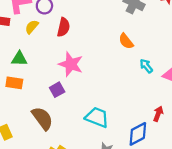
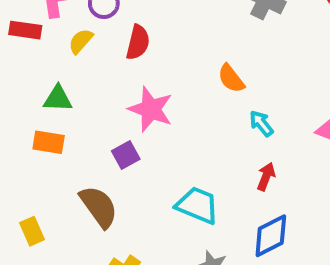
orange semicircle: (126, 41) -> (231, 78), moved
cyan arrow: (146, 66) -> (261, 123), moved
red arrow: (158, 114) -> (266, 177), moved

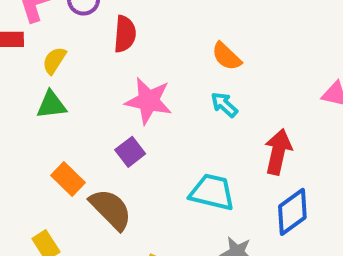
yellow semicircle: (81, 41) -> (54, 60), moved
cyan arrow: (261, 123) -> (224, 105), moved
orange rectangle: (49, 142) -> (68, 179), moved, turned 44
red arrow: (266, 177) -> (278, 152), size x1.5

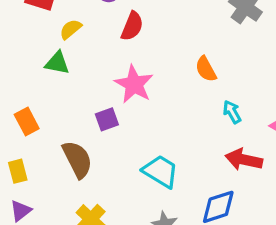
cyan arrow: (224, 105) -> (232, 112), moved
red arrow: (278, 152) -> (244, 160), moved, turned -108
orange rectangle: (68, 179) -> (27, 121), moved

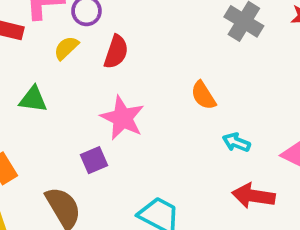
yellow semicircle: (71, 29) -> (66, 48), moved
cyan arrow: (232, 112) -> (236, 142), turned -35

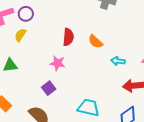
red semicircle: (116, 52) -> (68, 37), moved
pink star: (122, 118) -> (58, 63), size x0.7

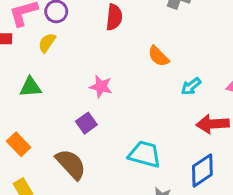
red semicircle: (68, 37) -> (114, 17), moved
cyan arrow: (118, 61) -> (191, 86), turned -48

